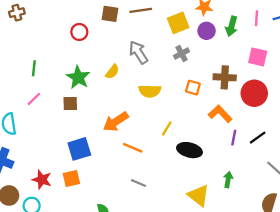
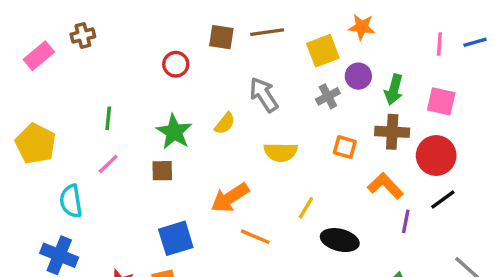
green arrow: (232, 26) -> (394, 90), moved
purple circle: (207, 31) -> (358, 76), moved
black line: (258, 138) -> (443, 199), moved

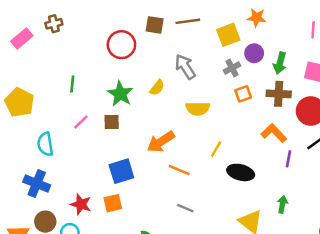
red circle: (176, 64) -> (121, 45), size x1.5
orange square: (345, 147) -> (243, 94), moved, turned -35
pink line: (108, 164) -> (81, 122), moved

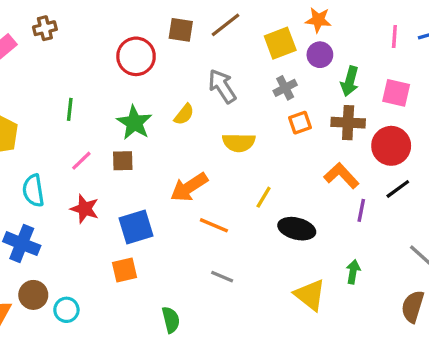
brown line: (188, 21) -> (225, 25), turned -30
purple circle: (254, 53) -> (320, 55), moved
red star: (81, 204) -> (85, 209), moved

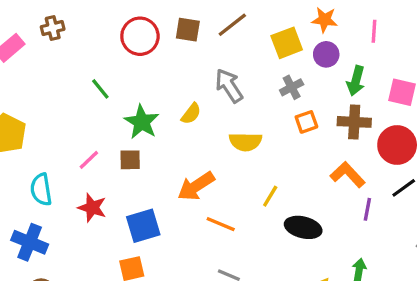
pink line: (394, 36) -> (374, 31), moved
red circle: (136, 56) -> (140, 36), moved
green line: (70, 109) -> (100, 89), moved, turned -45

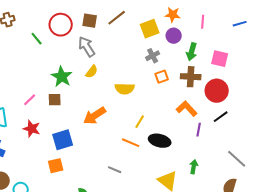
gray arrow: (229, 86) -> (87, 47), moved
green line: (100, 89) -> (37, 39), moved
orange line: (221, 224) -> (131, 143), moved

